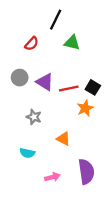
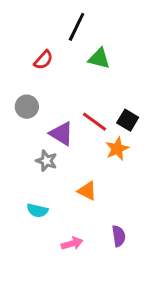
purple triangle: (45, 82) -> (61, 134), moved
red line: (69, 88) -> (95, 122), turned 48
purple semicircle: (86, 172) -> (119, 236), size x0.6

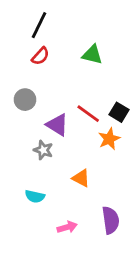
black line: (77, 27) -> (39, 25), moved
purple semicircle: (119, 236) -> (111, 220), size x1.4

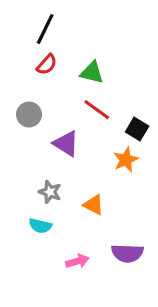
green triangle: (92, 55) -> (92, 73), moved
red line: (88, 114) -> (97, 110), moved
gray star: (43, 150) -> (50, 192), moved
purple semicircle: (111, 220) -> (127, 253), turned 100

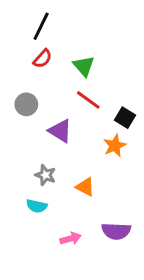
green triangle: (92, 73) -> (84, 66), turned 35

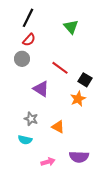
green triangle: (84, 66) -> (71, 27), moved
gray circle: (26, 104) -> (22, 59), moved

